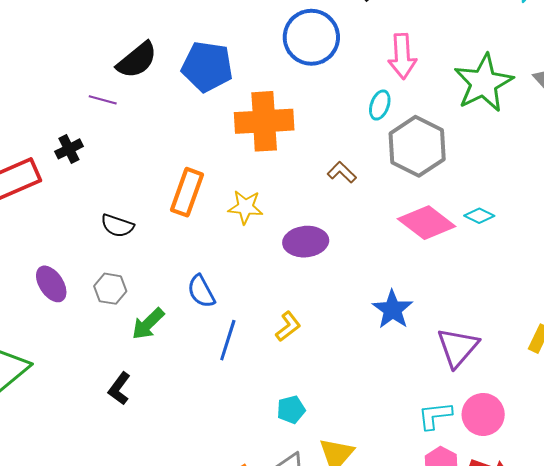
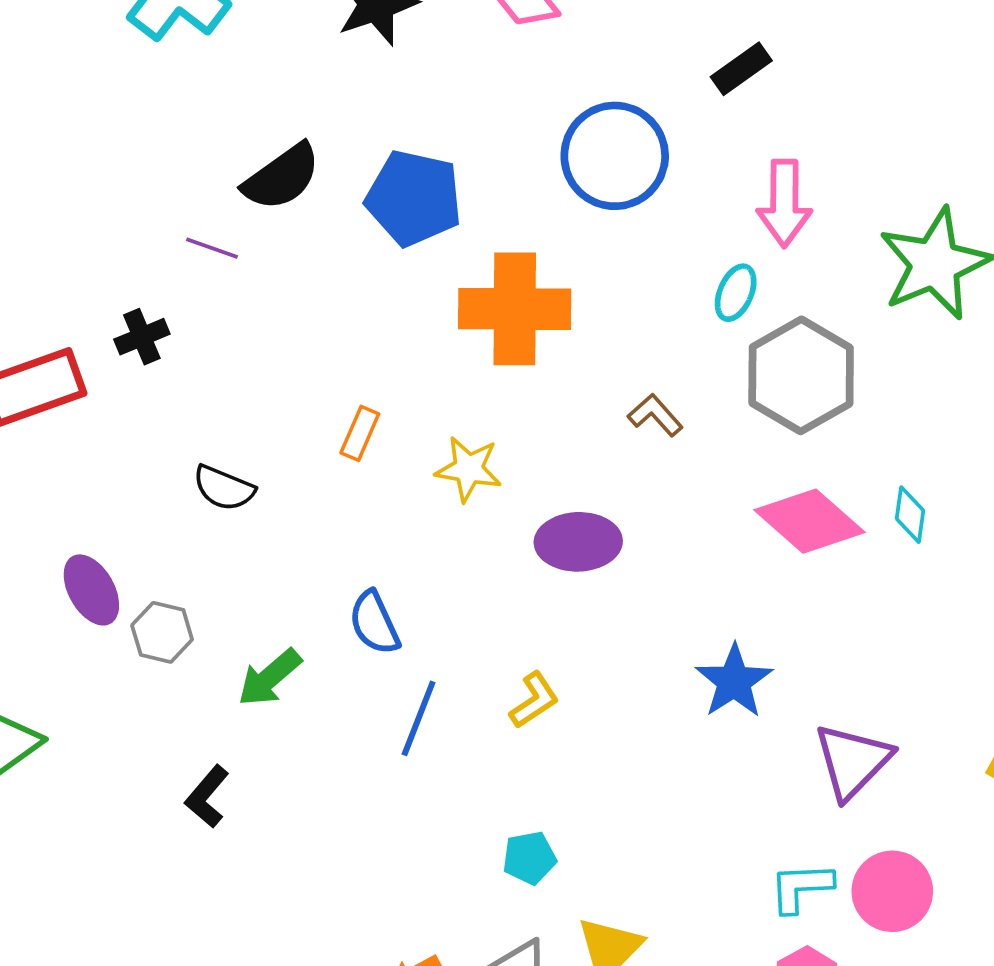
orange rectangle: (187, 192) -> (360, 433), size x0.6
cyan diamond: (479, 216) -> (910, 515), turned 68
gray hexagon: (110, 289) -> (162, 632), moved

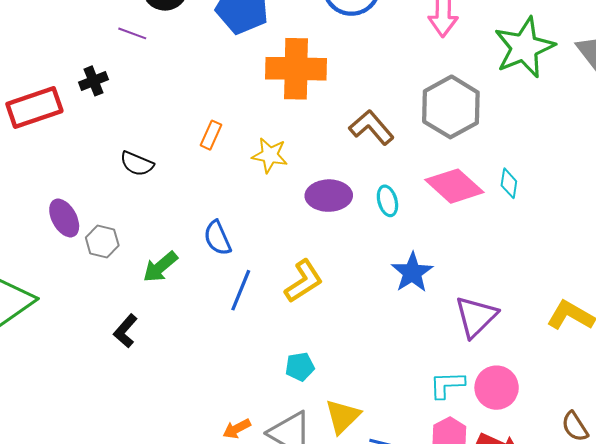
cyan ellipse: (736, 293) -> (387, 201), moved, turned -40
brown L-shape: (655, 415) -> (371, 127), size x1.5
yellow L-shape: (534, 700) -> (304, 281), size x1.4

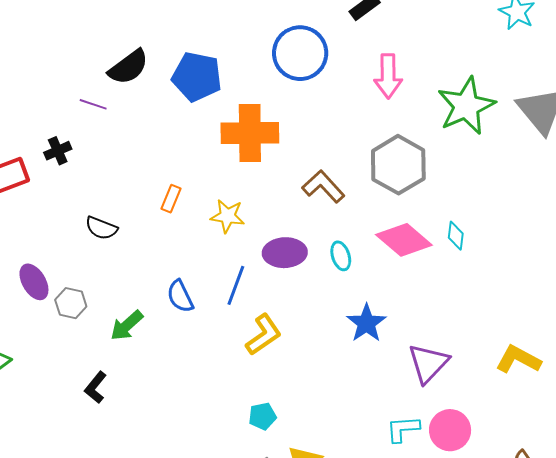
blue line: (241, 290) -> (236, 285), moved

